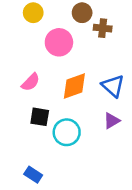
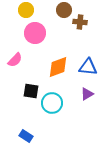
pink circle: (59, 42) -> (35, 33), moved
pink semicircle: (31, 82) -> (15, 60), moved
blue triangle: (113, 86) -> (88, 67), turned -36

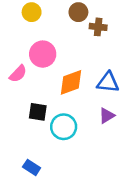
pink circle: (35, 33) -> (43, 54), moved

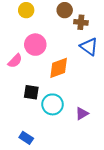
blue triangle: (108, 82) -> (89, 47), moved, turned 30
purple triangle: (107, 116) -> (82, 114), moved

